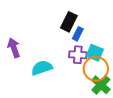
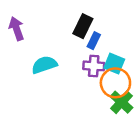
purple arrow: (14, 48) -> (17, 29), moved
cyan semicircle: (42, 68) -> (44, 65), moved

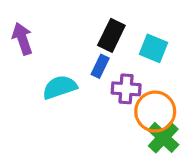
blue rectangle: (94, 41) -> (100, 66), moved
cyan square: (114, 64) -> (154, 48), moved

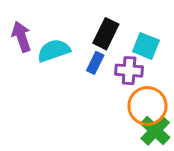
cyan semicircle: (60, 87) -> (54, 51), moved
purple cross: (126, 89) -> (129, 71), moved

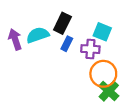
black rectangle: (106, 34) -> (62, 23), moved
purple arrow: (21, 37) -> (15, 39), moved

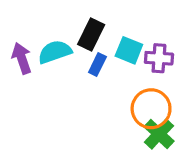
cyan square: (102, 32) -> (129, 50), moved
purple cross: (90, 49) -> (159, 58), moved

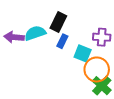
cyan square: (129, 50) -> (83, 53), moved
purple arrow: (22, 58) -> (14, 37), turned -66

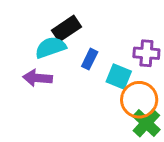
black rectangle: (58, 22) -> (66, 29), moved, turned 30
purple arrow: (14, 37) -> (37, 78), moved

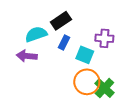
black rectangle: (66, 29) -> (61, 21), moved
orange circle: (139, 100) -> (87, 82), moved

